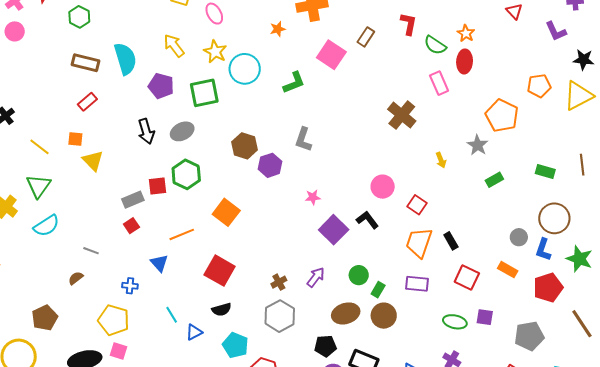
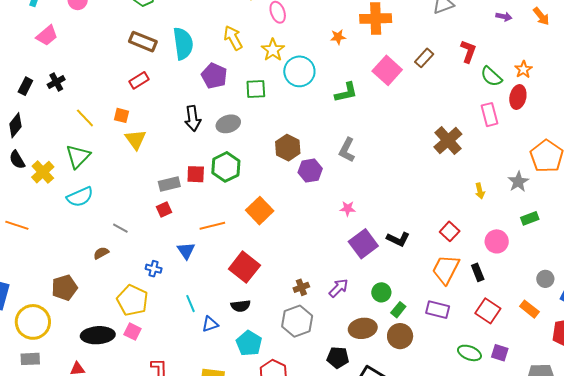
green square: (204, 93) -> (256, 89), size x0.7
pink circle: (383, 187) -> (497, 241), moved
black L-shape: (367, 220) -> (398, 239), turned 145

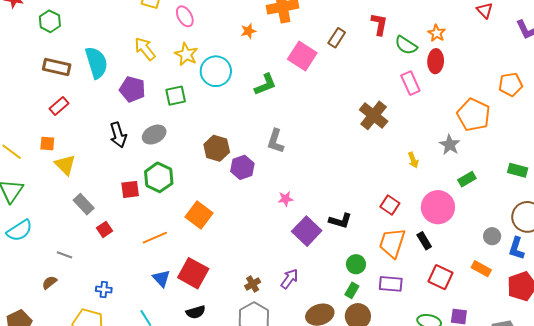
gray rectangle: (169, 184) -> (84, 204), moved, turned 70
pink circle: (497, 241) -> (438, 207), size x1.4
blue triangle: (186, 251) -> (161, 278), moved
green circle: (381, 292) -> (356, 264), moved

